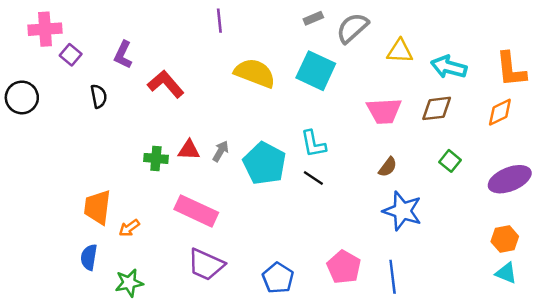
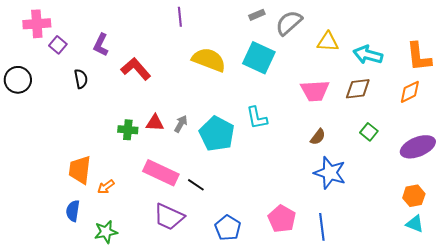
black line: (313, 178) -> (196, 185), moved

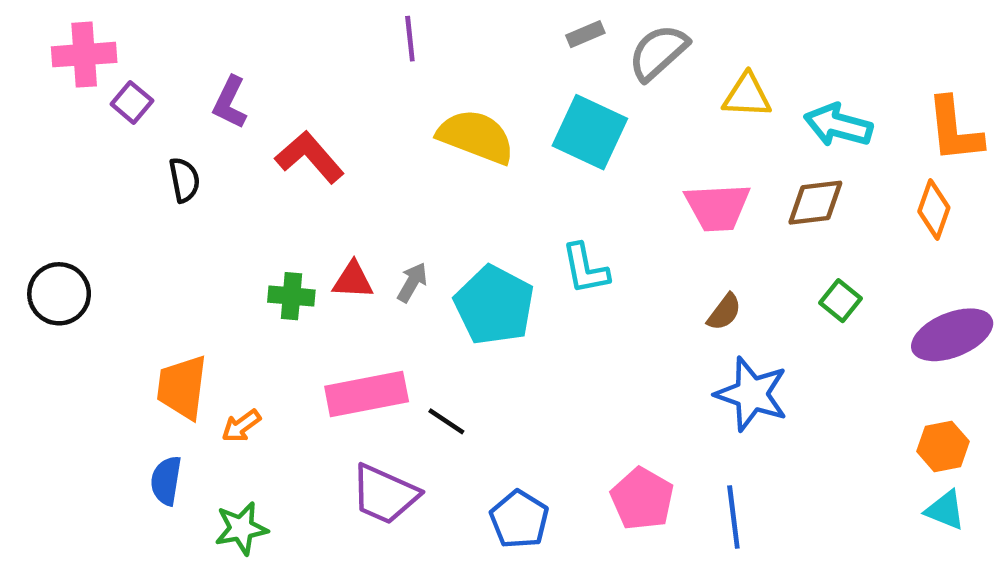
black circle: (18, 80) -> (59, 294), moved
orange diamond: (410, 92) -> (934, 210), turned -45
pink rectangle: (161, 173) -> (367, 394), turned -36

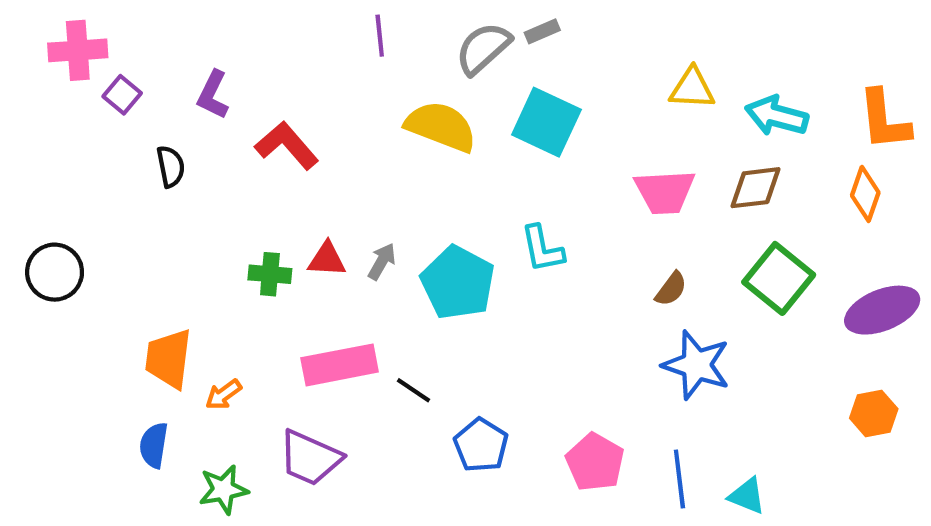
gray semicircle: (658, 52) -> (483, 48), moved
green square: (840, 301) -> (779, 278), size x1.8
purple trapezoid: (385, 494) -> (310, 458), moved
cyan triangle: (945, 510) -> (747, 496), moved
blue pentagon: (519, 519) -> (481, 445), moved

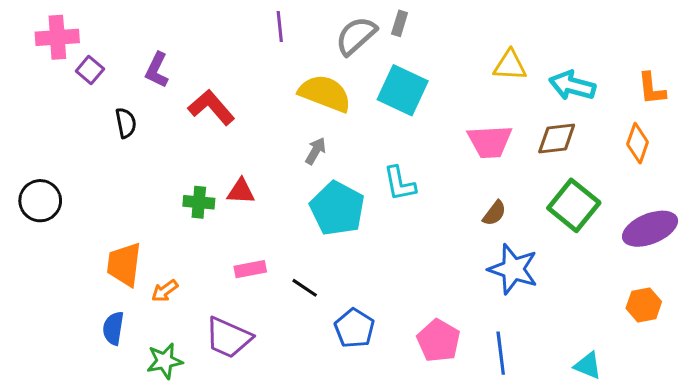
gray rectangle: (542, 31) -> (400, 23), turned -50
orange L-shape: (884, 120) -> (652, 89), size x0.7
gray arrow: (382, 262) -> (316, 151), moved
pink rectangle: (340, 365) -> (250, 269), size x0.6
cyan triangle: (747, 496) -> (588, 366), moved

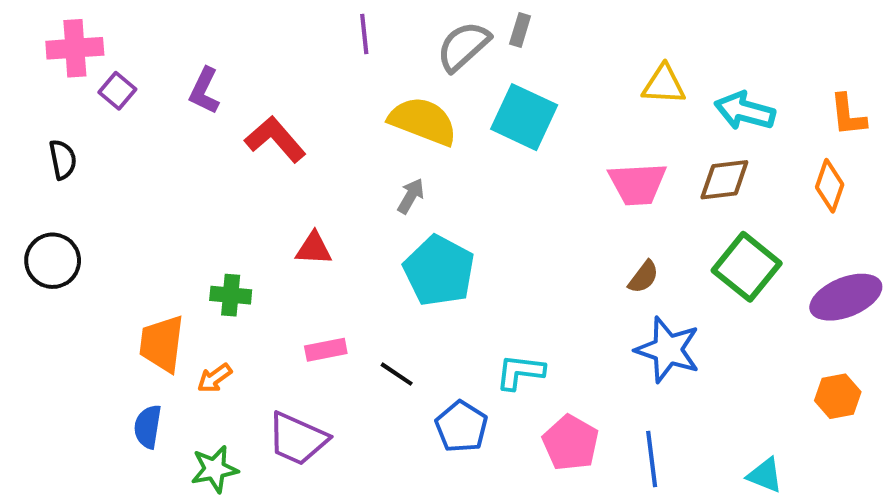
black semicircle: (126, 123) -> (63, 160), moved
cyan L-shape: (400, 184) -> (520, 372), moved, turned 108
green cross: (199, 202) -> (231, 295), moved

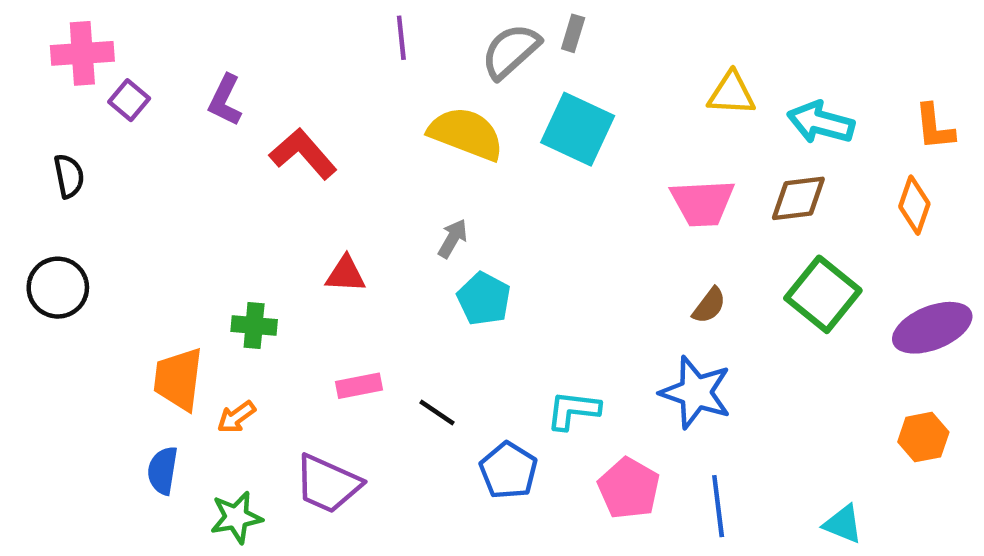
gray arrow: (411, 196) -> (453, 239), moved
cyan pentagon: (439, 271) -> (484, 299), size x0.7
blue star: (668, 350) -> (696, 392), moved

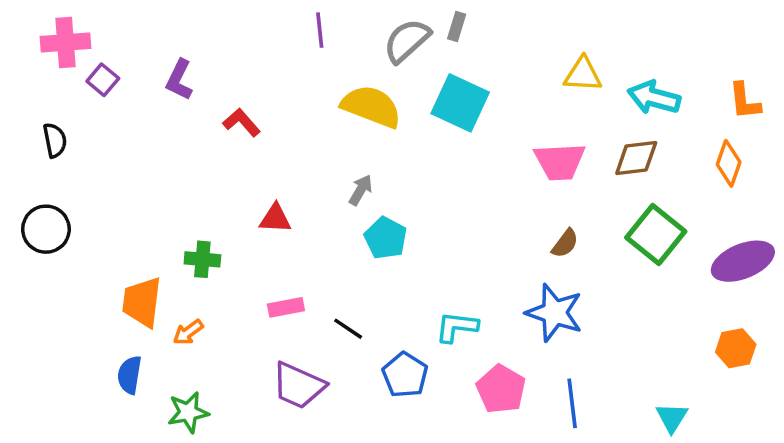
red L-shape: (303, 154) -> (242, 122), size x0.7
purple trapezoid: (328, 484) -> (298, 386), moved
cyan triangle: (843, 524) -> (672, 418), turned 40

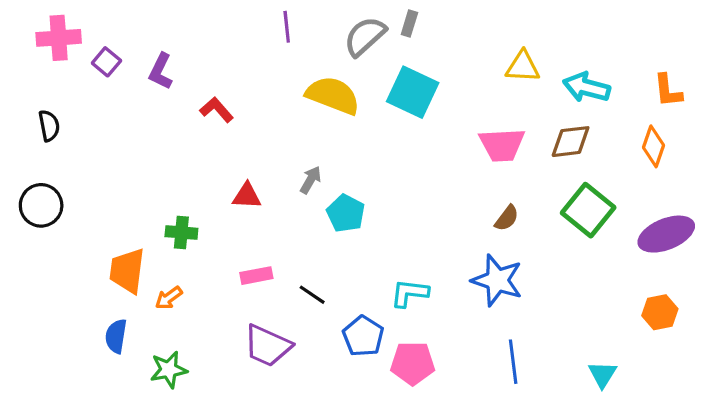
purple square: (103, 80) -> (106, 62), moved
gray arrow: (361, 190) -> (311, 180), moved
pink pentagon: (501, 389) -> (413, 363), moved, turned -30

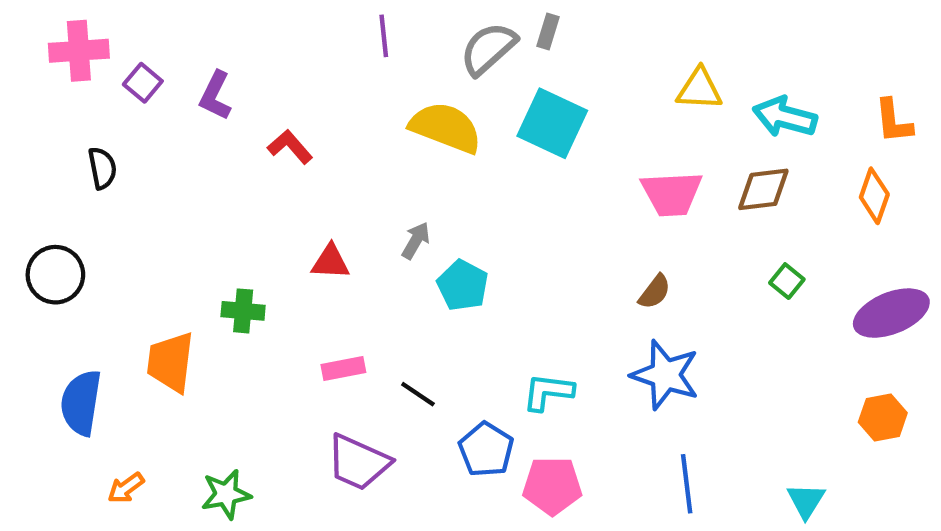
black semicircle: (49, 126) -> (102, 168), moved
green square: (588, 210) -> (787, 281), size x0.5
brown semicircle: (507, 218) -> (655, 292), moved
orange arrow: (169, 298) -> (126, 488), moved
blue semicircle: (116, 336) -> (81, 403), moved, size x1.4

